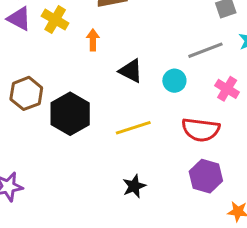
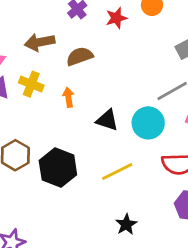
cyan circle: (174, 81) -> (148, 123), size x1.5

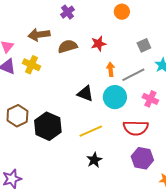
red star: (116, 18) -> (98, 44), moved
orange arrow: (68, 97) -> (111, 69), moved
black star: (126, 224) -> (94, 160), moved

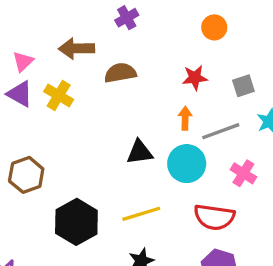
red star: (98, 44) -> (195, 78), moved
black triangle: (85, 94) -> (140, 152), turned -36
black hexagon: (48, 126) -> (76, 222), moved

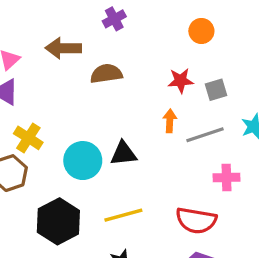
gray square: (243, 86) -> (216, 90), moved
yellow cross: (59, 95) -> (28, 138), moved
cyan circle: (187, 164) -> (83, 161), moved
pink cross: (243, 173) -> (226, 177), turned -35

